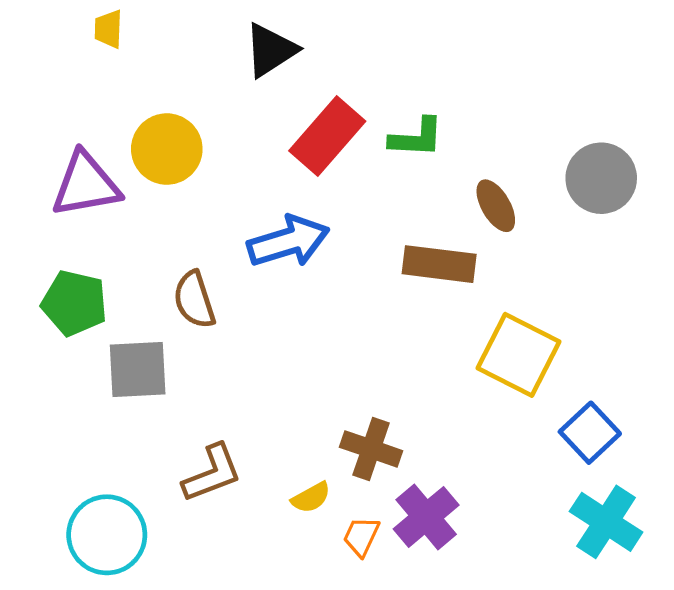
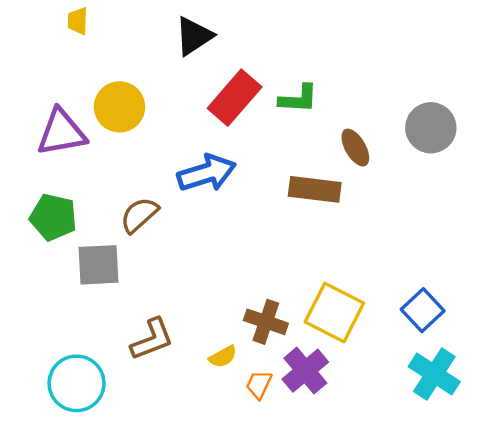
brown semicircle: (194, 300) -> (139, 215), turned 66
yellow square: (519, 355) -> (334, 312), moved

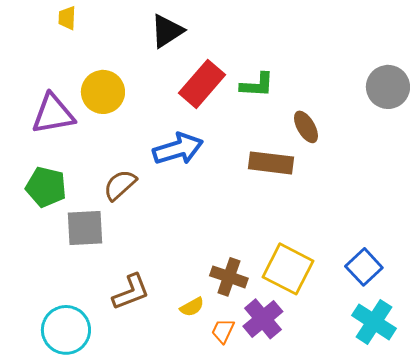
gray circle: (431, 128) -> (388, 87), moved

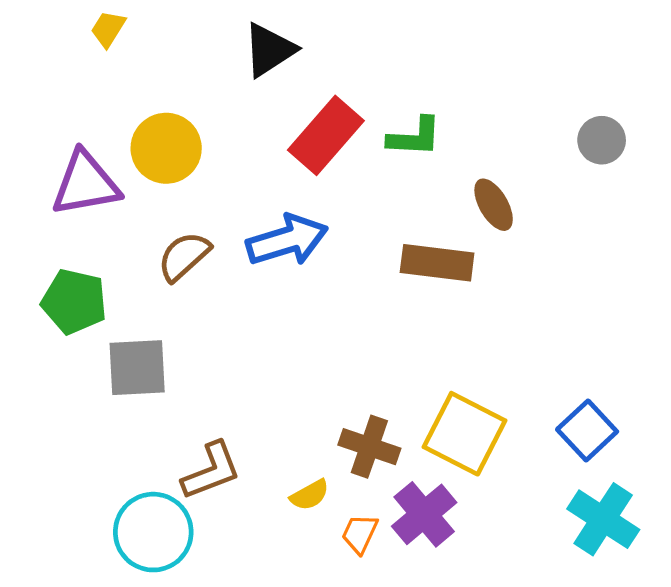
yellow trapezoid: (67, 18) -> (108, 29), turned 30
gray circle: (388, 87) -> (602, 140), moved, size x0.7
brown semicircle: (120, 185) -> (184, 256), moved
cyan circle: (66, 330) -> (153, 532), moved

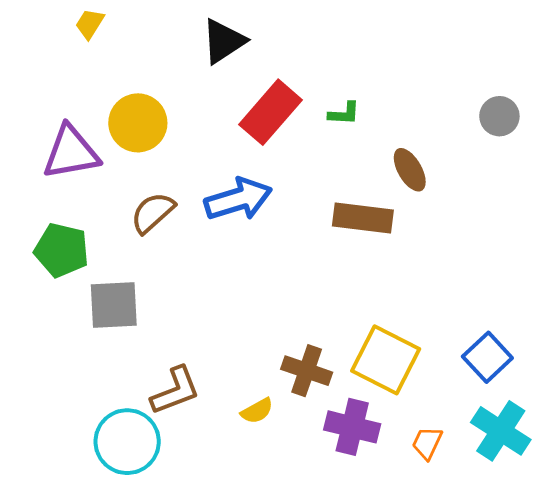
green L-shape: (414, 137) -> (344, 114), size x0.7
purple cross: (424, 514) -> (352, 427), turned -36
orange trapezoid: (360, 534) -> (427, 443), moved

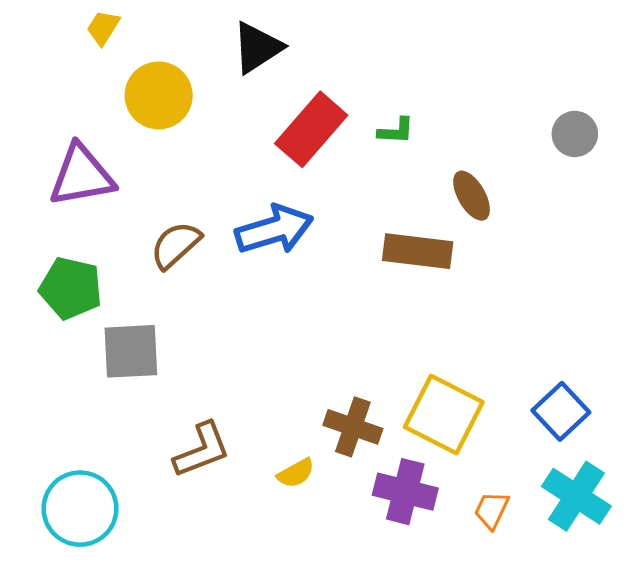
yellow circle: (138, 123) -> (159, 95), moved
cyan circle: (127, 442) -> (80, 509), moved

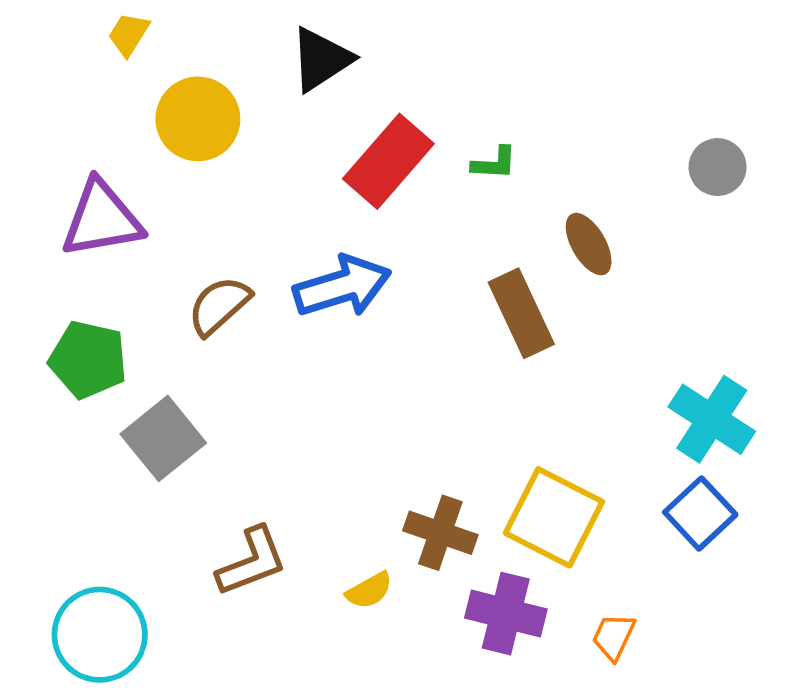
brown rectangle: (418, 251) -> (521, 313), turned 58
gray square: (131, 351) -> (163, 438), turned -36
cyan cross: (576, 496) -> (712, 419), moved

